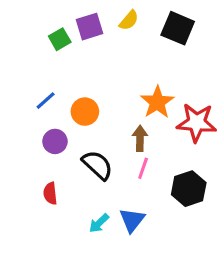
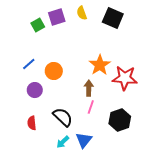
yellow semicircle: (129, 20) -> (82, 13), turned 120
black semicircle: (97, 165) -> (63, 117), moved

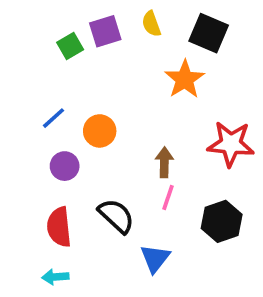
orange star: (100, 65) -> (185, 79), moved
red semicircle: (32, 123) -> (59, 227), size x1.5
cyan arrow: (63, 142) -> (55, 277), moved, turned 40

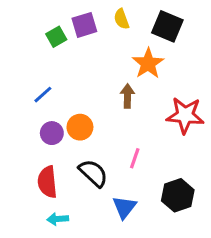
orange circle: (100, 131) -> (80, 127), moved
brown arrow: (164, 162) -> (127, 96), moved
black hexagon: (222, 221) -> (178, 195), moved
cyan arrow: (55, 277) -> (58, 219), moved

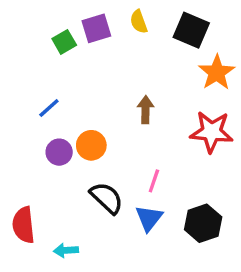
orange star: (148, 63) -> (217, 72), moved
red semicircle: (47, 182) -> (24, 225), moved
blue triangle: (124, 207) -> (149, 218), moved

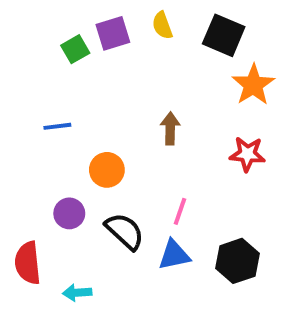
blue line: (49, 108) -> (57, 126), turned 35
red star: (212, 132) -> (247, 154), size x0.7
purple circle: (59, 152) -> (69, 213), moved
blue triangle: (149, 218) -> (174, 255), turned 40

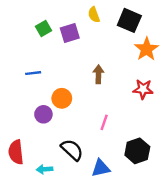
purple square: (113, 33) -> (70, 33), moved
purple circle: (69, 213) -> (43, 114), moved
black semicircle: (125, 231) -> (72, 150), moved
blue triangle: (174, 255) -> (101, 168), moved

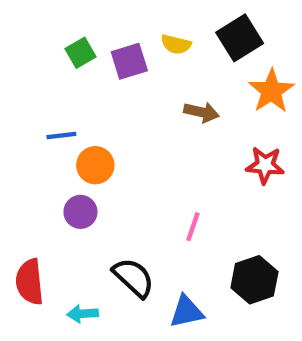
yellow semicircle: (94, 15) -> (176, 44), moved, turned -56
black square: (129, 20) -> (240, 38), turned 35
brown arrow: (98, 74) -> (201, 112), moved, turned 102
orange circle: (62, 98) -> (95, 165), moved

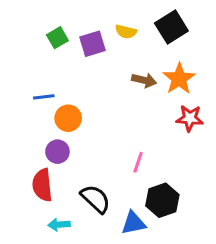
orange star: (271, 91) -> (179, 79), moved
black hexagon: (254, 280) -> (162, 200), moved
red semicircle: (30, 282) -> (42, 185), moved

